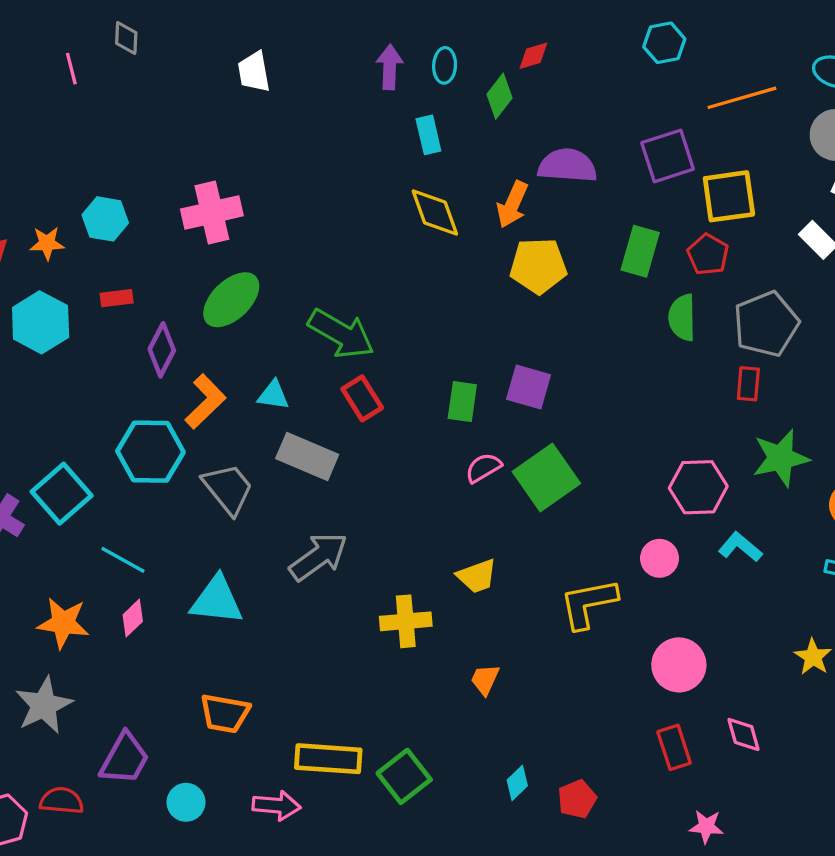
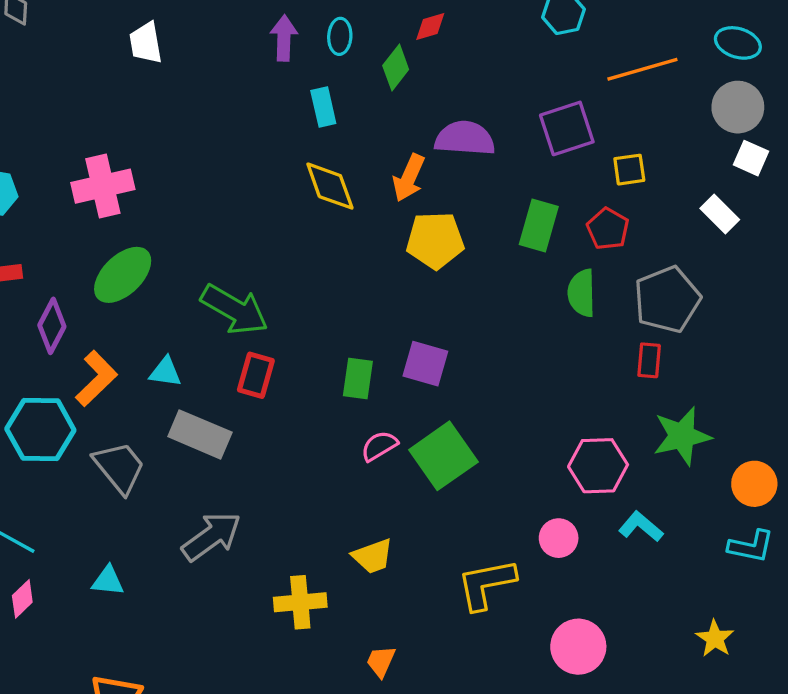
yellow square: (729, 196) -> (629, 170), size x0.6
red rectangle: (362, 398) -> (256, 375), turned 48
cyan triangle: (217, 600) -> (108, 581), size x0.6

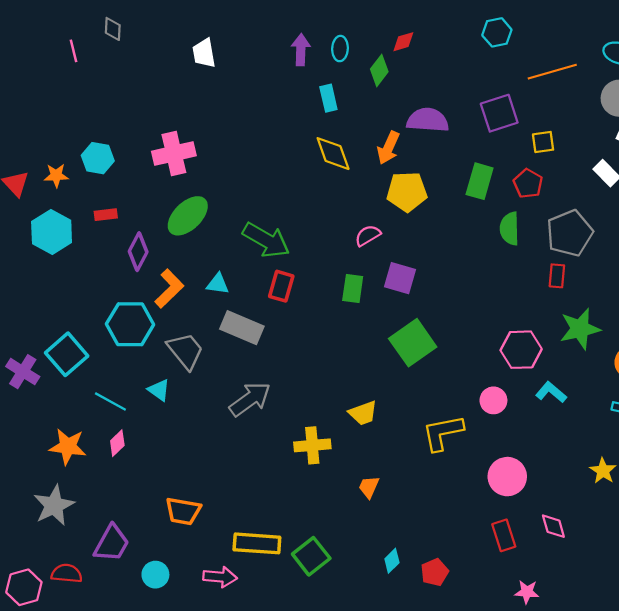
pink semicircle: (379, 446) -> (368, 235), moved
cyan triangle: (108, 581) -> (159, 390), moved, turned 30

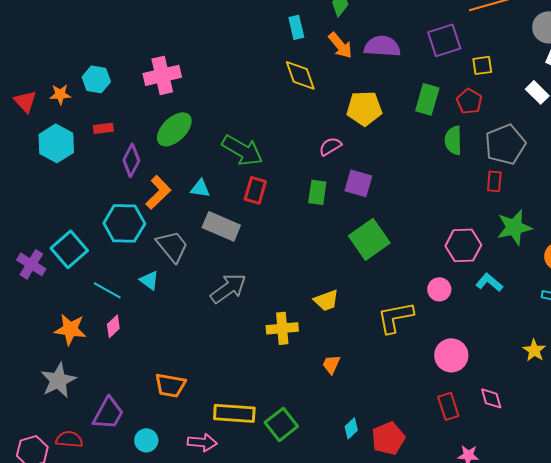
orange arrow: (388, 148) -> (340, 45), moved, turned -64
red pentagon: (435, 572) -> (388, 438), size x1.4

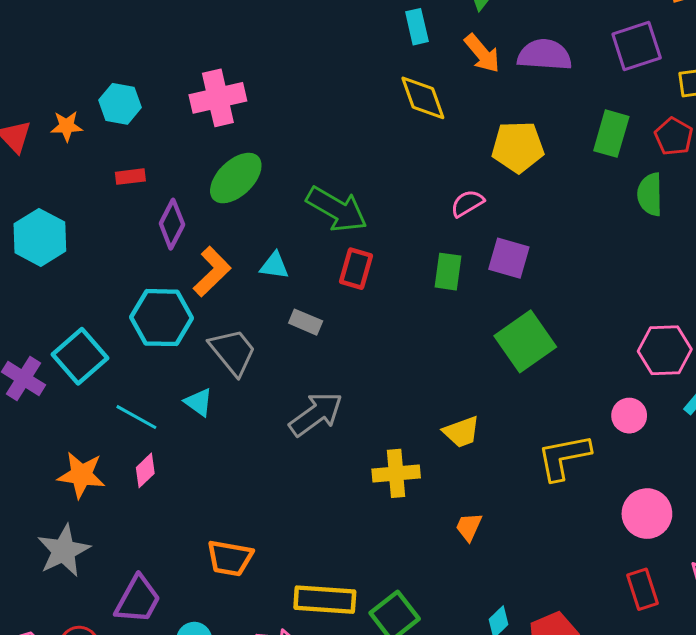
cyan hexagon: (56, 143) -> (40, 237), moved
gray rectangle: (221, 226) -> (306, 322), size x0.6

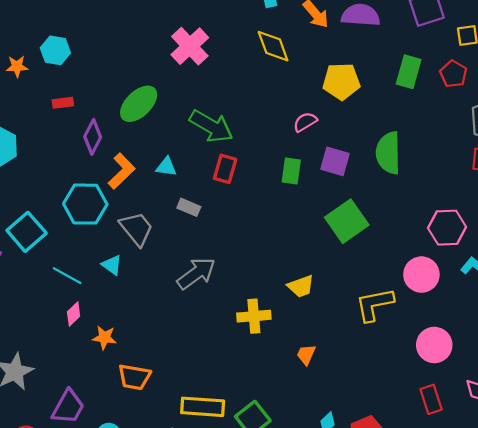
pink cross: (218, 98) -> (190, 46), moved, turned -30
green semicircle: (650, 194) -> (388, 153), moved, size x1.4
pink circle: (629, 416) -> (421, 275), size x1.4
orange star: (81, 475) -> (104, 337), moved, size x0.7

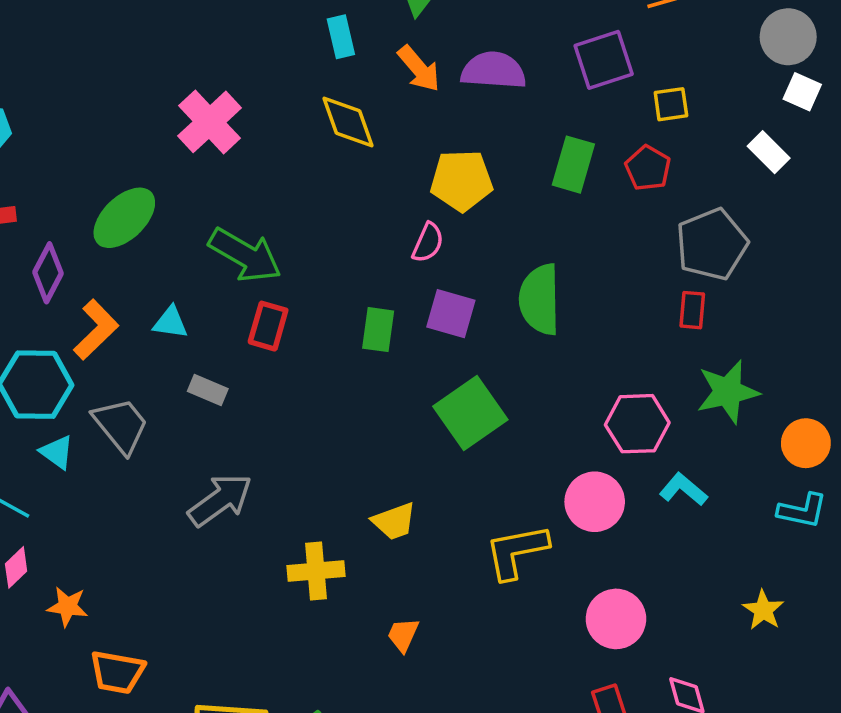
pink semicircle: (305, 122) -> (428, 243), moved, turned 145
cyan triangle: (112, 265) -> (57, 452), moved

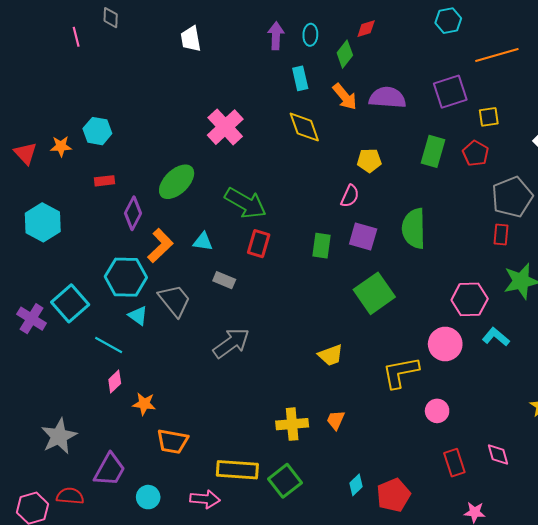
yellow pentagon: (462, 181) -> (369, 160), size x0.7
yellow cross: (316, 571) -> (292, 424), moved
pink circle: (616, 619) -> (437, 411), moved, size x0.7

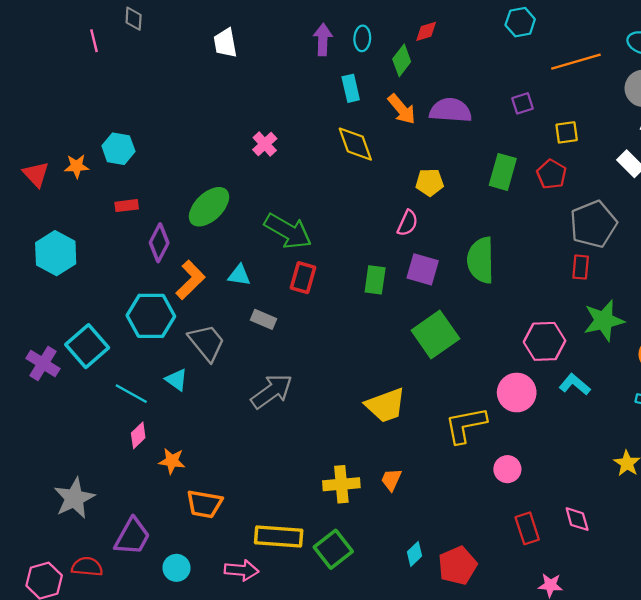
purple square: (450, 92) -> (522, 103), size x0.6
pink cross: (225, 127) -> (265, 144), size x0.6
cyan triangle: (138, 316) -> (176, 380), moved
yellow trapezoid: (331, 355) -> (385, 405), size x1.4

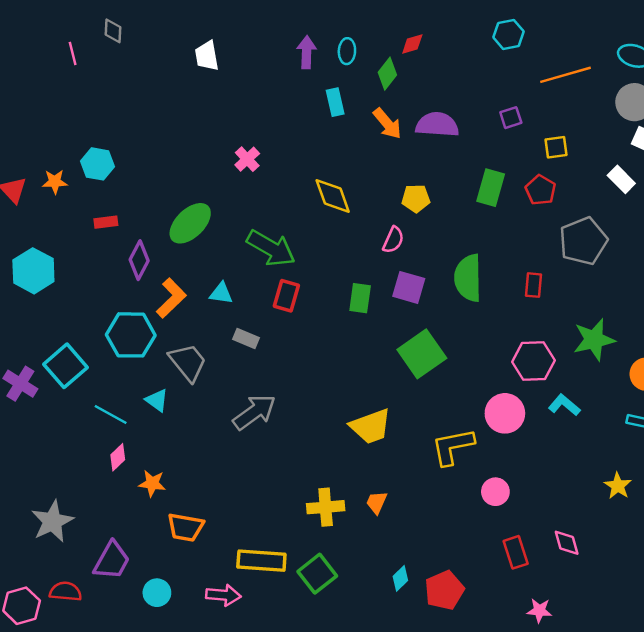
yellow diamond: (355, 144) -> (333, 196), moved
red rectangle: (581, 267) -> (533, 285), moved

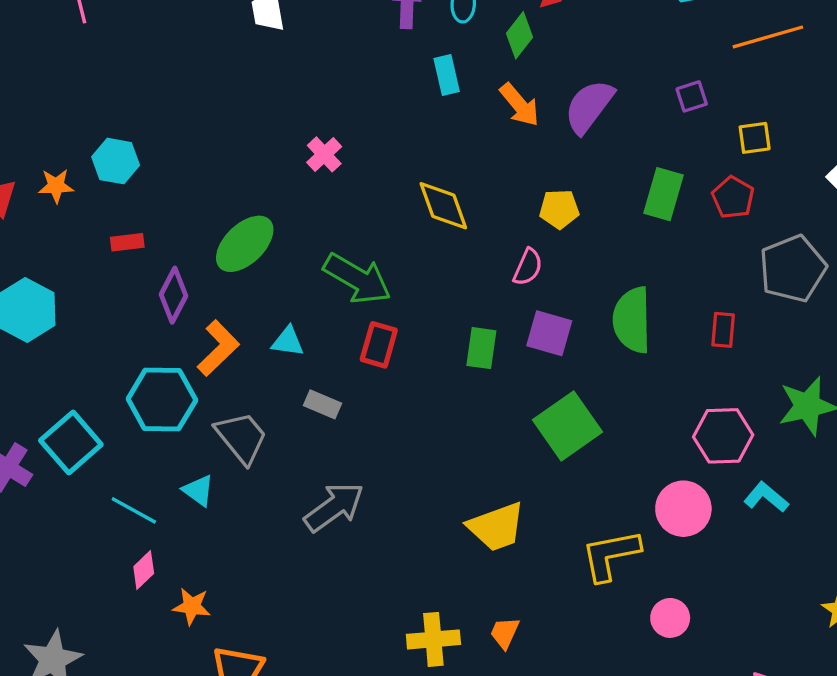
purple semicircle: (437, 125) -> (589, 106), turned -57

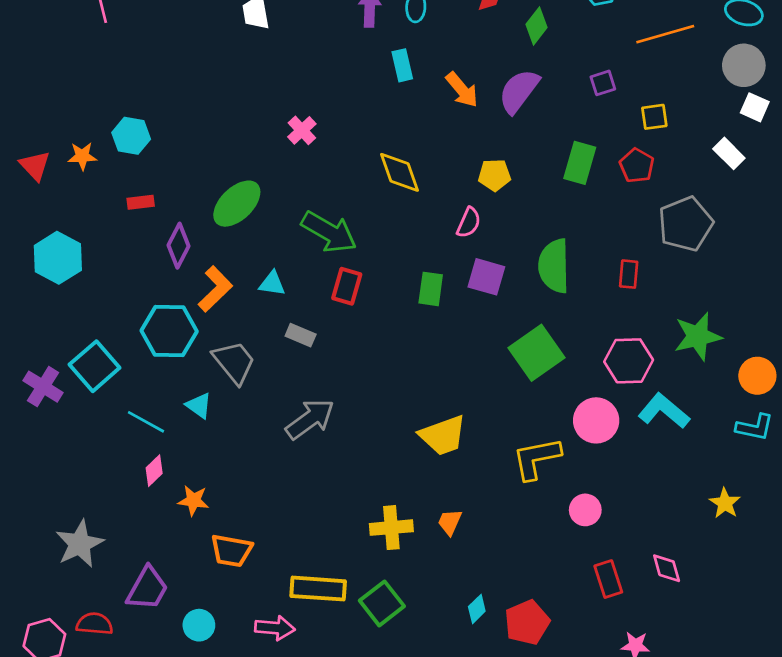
green diamond: (520, 35) -> (536, 26), moved
green square: (568, 426) -> (536, 353), moved
cyan L-shape: (766, 497) -> (664, 411), size x1.4

